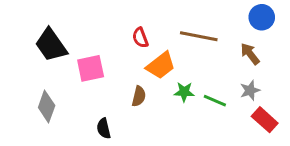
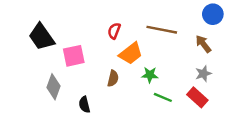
red semicircle: (140, 38) -> (114, 31), turned 42
green line: (215, 101) -> (163, 97), moved
gray diamond: (47, 107) -> (54, 87), moved
red rectangle: (265, 120) -> (197, 97), moved

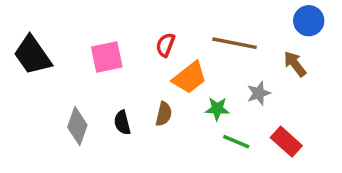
black trapezoid: (42, 37) -> (32, 55), moved
pink square: (74, 56) -> (107, 57), moved
gray star: (203, 74) -> (259, 93), moved
black semicircle: (84, 105) -> (122, 123), moved

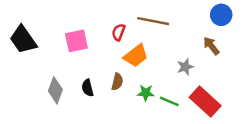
brown line: (234, 43) -> (153, 21), moved
green star: (217, 109) -> (146, 93), moved
red rectangle: (286, 142) -> (205, 101), size x1.4

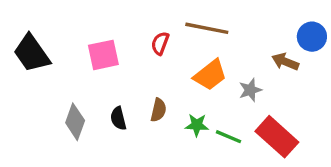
blue circle: (221, 15) -> (312, 37), moved
brown arrow: (211, 46) -> (285, 62), turned -30
orange trapezoid: (136, 56) -> (210, 75), moved

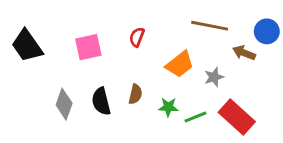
brown line: (207, 28) -> (210, 26), moved
black semicircle: (118, 118) -> (101, 101), size x1.4
green line: (228, 137) -> (195, 117), turned -45

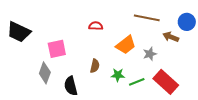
red semicircle: (137, 37) -> (96, 26), turned 72
black trapezoid: (27, 46) -> (19, 32), turned -30
pink square: (88, 47) -> (57, 49), moved
black semicircle: (101, 101) -> (71, 86), moved

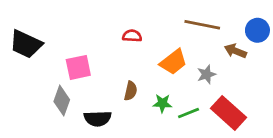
black semicircle: (71, 86) -> (98, 118), turned -78

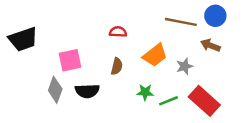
blue circle: (257, 30) -> (215, 16), moved
black trapezoid: (26, 44) -> (23, 39), turned -44
brown semicircle: (131, 91) -> (117, 66), moved
black semicircle: (98, 118) -> (87, 91), moved

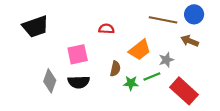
black trapezoid: (23, 39) -> (35, 27), moved
pink square: (70, 60) -> (78, 54), moved
brown semicircle: (117, 66) -> (115, 69), moved
green line: (169, 101) -> (152, 76), moved

